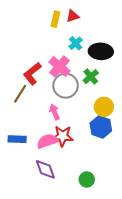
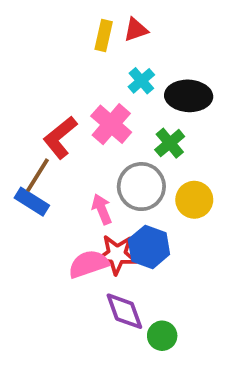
gray circle: (66, 86) -> (141, 187), moved
blue hexagon: (101, 127) -> (149, 247), moved
blue rectangle: (17, 139) -> (32, 202), moved, turned 30
purple diamond: (45, 169) -> (124, 311), moved

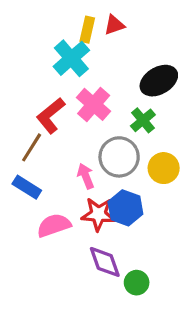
cyan cross: (141, 81) -> (71, 58), moved, size x1.6
black ellipse: (189, 96) -> (159, 81), turned -33
blue rectangle: (32, 202) -> (27, 187), moved
pink semicircle: (89, 264) -> (54, 225), moved

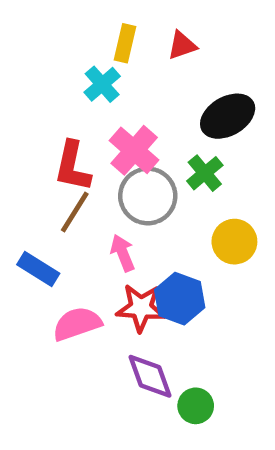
red triangle: (114, 25) -> (182, 45), moved
cyan cross: (71, 58) -> (102, 84), size x0.7
red L-shape: (51, 116) -> (72, 166), turned -39
brown line: (32, 147) -> (75, 212), moved
gray circle: (119, 157) -> (148, 196), moved

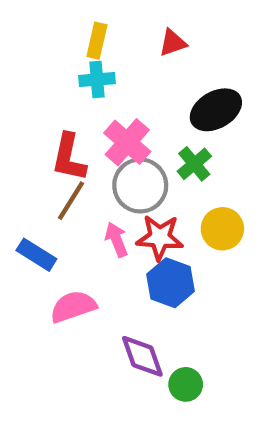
yellow rectangle: (125, 43) -> (97, 41), moved
cyan cross: (102, 84) -> (97, 80), turned 36
red star: (141, 308) -> (160, 237), moved

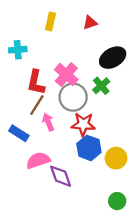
cyan cross: (97, 80) -> (18, 50), moved
yellow circle: (222, 229) -> (116, 158), moved
pink arrow: (116, 240) -> (48, 122), moved
purple diamond: (142, 356) -> (61, 176), moved
green circle: (186, 384) -> (117, 201), moved

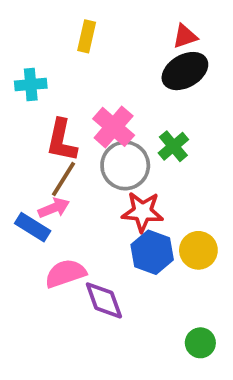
red triangle: (90, 23) -> (185, 36), moved
black ellipse: (113, 58) -> (185, 71), moved
pink arrow: (48, 122) -> (54, 208), moved, turned 90
yellow circle: (116, 158) -> (198, 250), moved

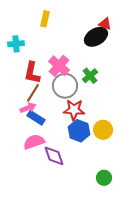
red triangle: (185, 36) -> (105, 24), moved, turned 40
blue rectangle: (33, 227) -> (36, 118), moved

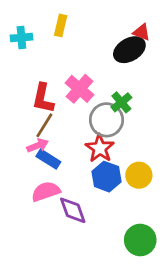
cyan cross: (16, 44) -> (21, 38), moved
gray circle: (65, 86) -> (106, 120), moved
red star: (74, 110) -> (100, 148), turned 30
green circle: (104, 178) -> (140, 240), size x1.5

